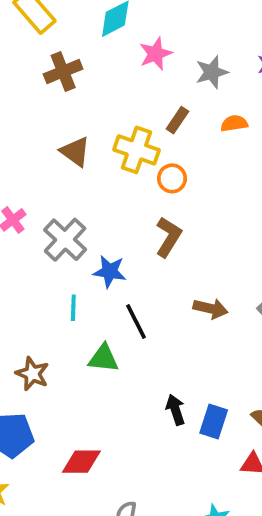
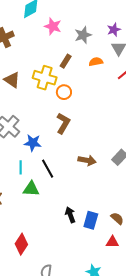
pink star: (156, 54) -> (53, 26), turned -30
cyan line: (73, 308) -> (21, 167), moved
red diamond: (81, 462) -> (21, 244), turned -55

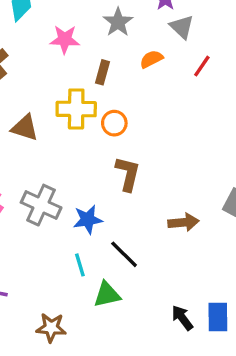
pink star: (53, 26) -> (65, 39), moved

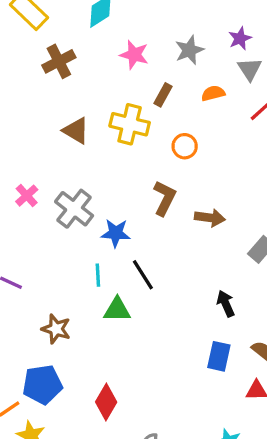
orange circle: (114, 123) -> (185, 146), moved
brown arrow: (183, 222) -> (210, 218), moved
black arrow: (182, 318) -> (226, 304), moved

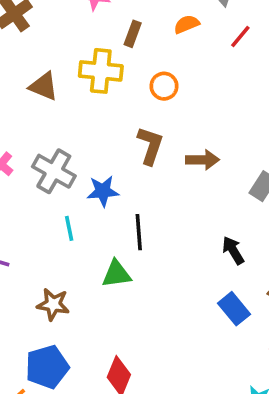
cyan line: (98, 275) -> (69, 228), moved
black line: (143, 275) -> (139, 232), turned 36
blue rectangle: (219, 356) -> (234, 309), turned -44

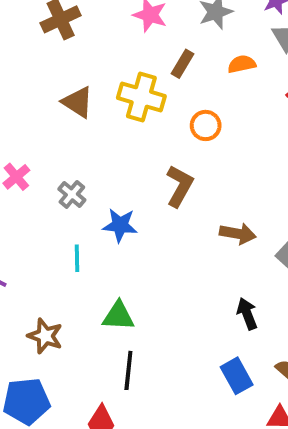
brown arrow: (202, 160) -> (238, 234), moved
gray cross: (54, 171) -> (72, 194), size x0.6
black line: (139, 232) -> (128, 370), moved

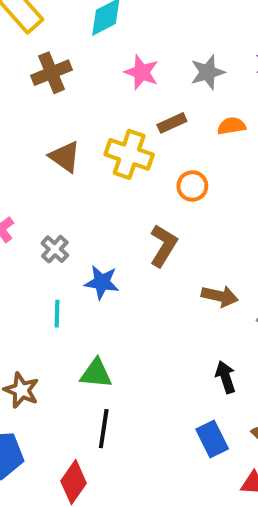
brown rectangle: (182, 64) -> (172, 123), turned 32

